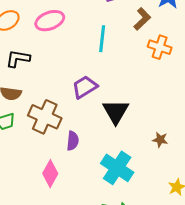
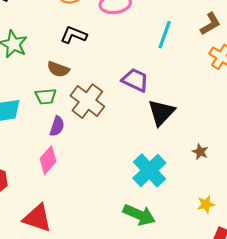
purple trapezoid: (85, 87) -> (135, 80), turned 44
purple semicircle: (73, 141) -> (57, 126), moved
pink diamond: (50, 174) -> (48, 160), moved

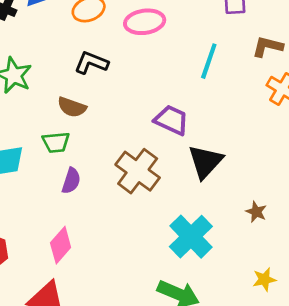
brown L-shape: (210, 24) -> (268, 47), turned -135
brown cross: (87, 101) -> (138, 171), moved
pink diamond: (48, 160) -> (61, 245), moved

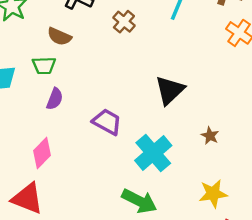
purple trapezoid: (171, 120) -> (107, 122), moved
brown cross: (138, 171) -> (124, 22), moved, size x0.6
yellow star: (264, 279) -> (213, 194), size x1.4

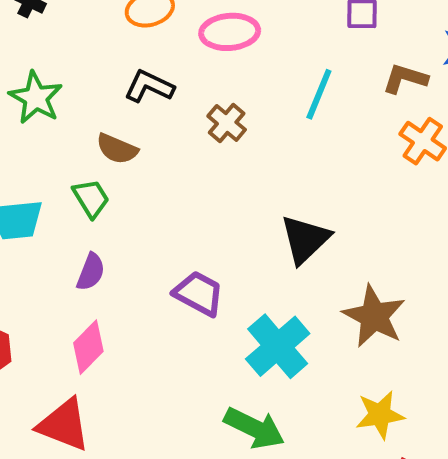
green trapezoid: (44, 65) -> (91, 198), turned -120
purple semicircle: (55, 99) -> (91, 272), moved
brown star: (210, 136) -> (374, 316), size x2.0

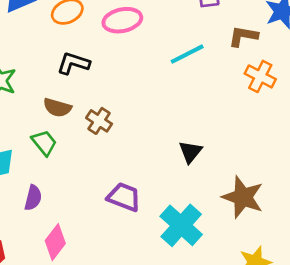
cyan line: (319, 94) -> (187, 54), turned 48
brown cross: (227, 123) -> (99, 121), moved
black triangle: (305, 239) -> (190, 152), size x0.7
purple semicircle: (91, 272) -> (33, 198), moved

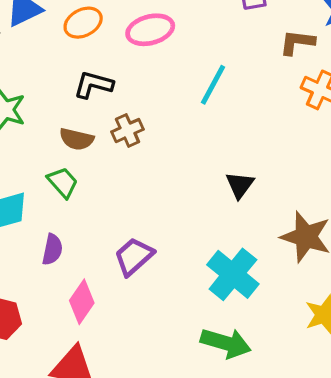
cyan line: (187, 54) -> (213, 85), moved, turned -32
brown cross: (99, 121) -> (127, 131), moved, turned 35
purple trapezoid: (124, 197) -> (134, 256), moved, turned -60

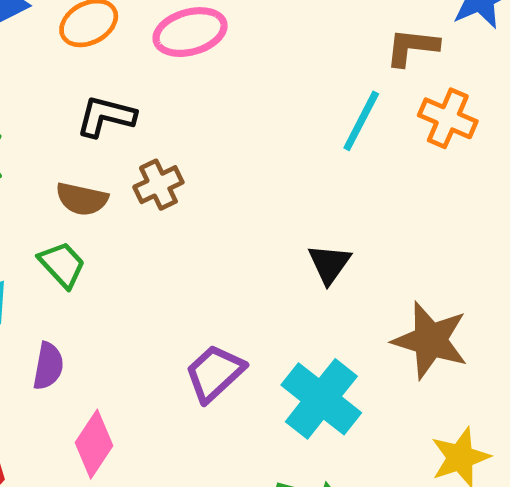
cyan line: (213, 85) -> (361, 121), moved
purple trapezoid: (134, 256) -> (215, 373), moved

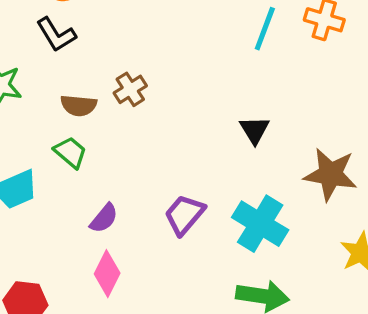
black L-shape: (106, 116) -> (56, 35), moved, turned -129
purple semicircle: (48, 366) -> (104, 218), moved, turned 36

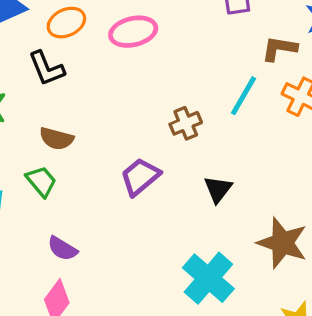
brown cross: (130, 89) -> (186, 123), moved
purple trapezoid: (184, 215) -> (140, 177), moved
purple semicircle: (104, 218) -> (62, 249), turned 72

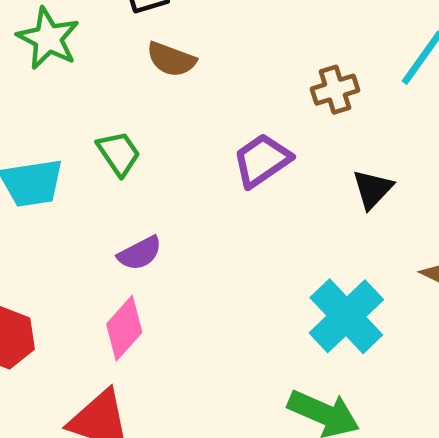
brown semicircle: (56, 139) -> (171, 59), moved
purple semicircle: (62, 249) -> (140, 253), turned -64

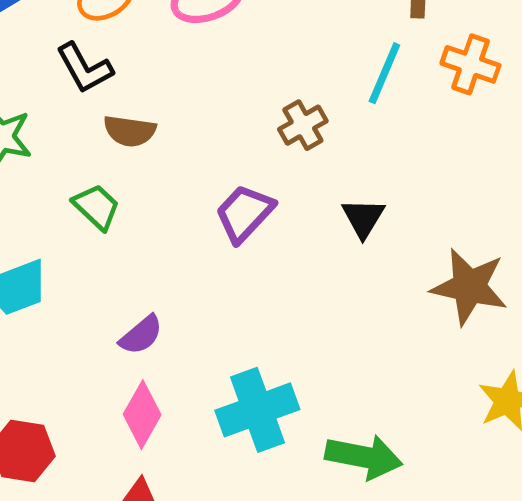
green trapezoid: (119, 153) -> (96, 207), moved
cyan cross: (346, 316) -> (257, 410), moved, turned 36

